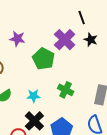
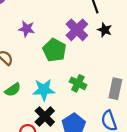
cyan star: (33, 96) -> (44, 90), size x1.5

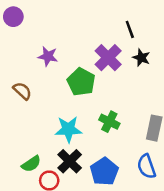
green semicircle: (13, 90) -> (31, 164), moved

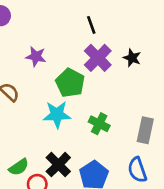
black line: (130, 29) -> (91, 25), moved
cyan star: (68, 129) -> (57, 114), moved

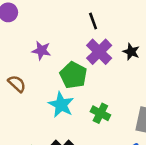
cyan star: (57, 114) -> (61, 105), turned 30

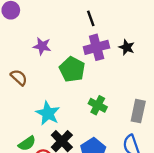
purple cross: (99, 52) -> (97, 47), turned 30
cyan star: (61, 105) -> (48, 113), moved

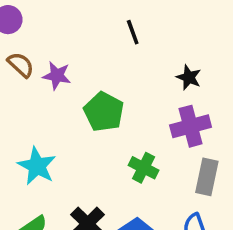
purple cross: (97, 47) -> (191, 126), moved
brown semicircle: (19, 77) -> (21, 65), moved
cyan star: (48, 113) -> (37, 166), moved

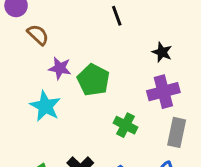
brown semicircle: (21, 65) -> (38, 35), moved
purple star: (57, 76) -> (60, 68), moved
cyan star: (37, 166) -> (45, 106), moved

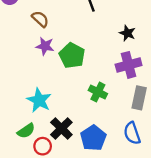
brown semicircle: (38, 35) -> (40, 19), moved
cyan star: (45, 106) -> (39, 100), moved

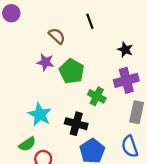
brown semicircle: (40, 19) -> (57, 36), moved
green cross: (98, 92) -> (97, 96), moved
black cross: (61, 128) -> (76, 124), moved, turned -30

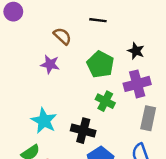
black line: (90, 21) -> (98, 20), turned -63
green pentagon: (72, 71) -> (100, 64), moved

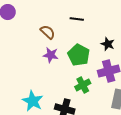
purple star: (50, 64) -> (51, 55), moved
green cross: (105, 101) -> (83, 85), turned 35

